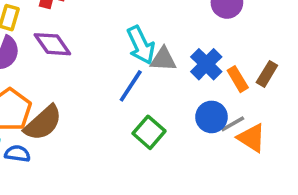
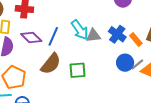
blue line: (131, 86) -> (53, 36), moved
brown semicircle: (43, 123) -> (51, 64), moved
green square: (149, 132) -> (78, 70), moved, turned -36

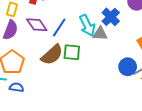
blue cross: (117, 34) -> (111, 17), moved
green square: (78, 70) -> (72, 52), moved

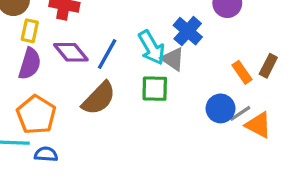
gray triangle: (100, 34) -> (173, 59), turned 35
green square: (72, 52) -> (155, 89), moved

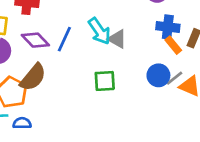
blue cross: (188, 31) -> (168, 27), moved, turned -30
green square: (155, 89) -> (105, 81), moved
brown semicircle: (99, 98) -> (33, 77), moved

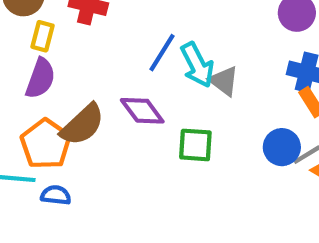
blue line: (64, 39) -> (162, 53), moved
purple diamond: (35, 40) -> (142, 111), moved

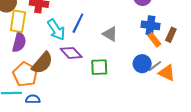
yellow rectangle: (42, 36) -> (18, 21), size x1.5
cyan arrow: (197, 65) -> (56, 30), moved

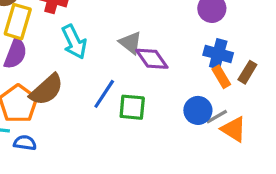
blue line: (78, 23) -> (104, 94), moved
gray triangle: (110, 34) -> (130, 43), moved
purple diamond: (71, 53) -> (152, 59), moved

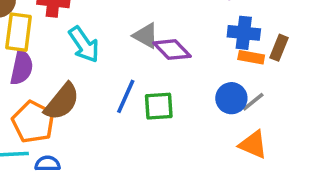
orange rectangle: (221, 77) -> (251, 57), turned -40
orange triangle: (234, 129) -> (253, 145), moved

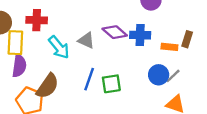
blue cross: (244, 33) -> (140, 35), moved
gray triangle: (146, 36) -> (86, 40), moved
purple diamond: (172, 50) -> (115, 32), moved

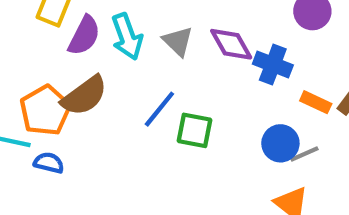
purple semicircle: (19, 66) -> (84, 36), moved

